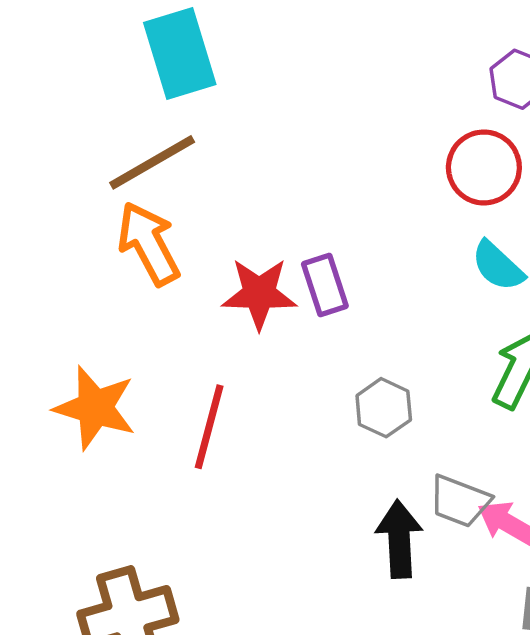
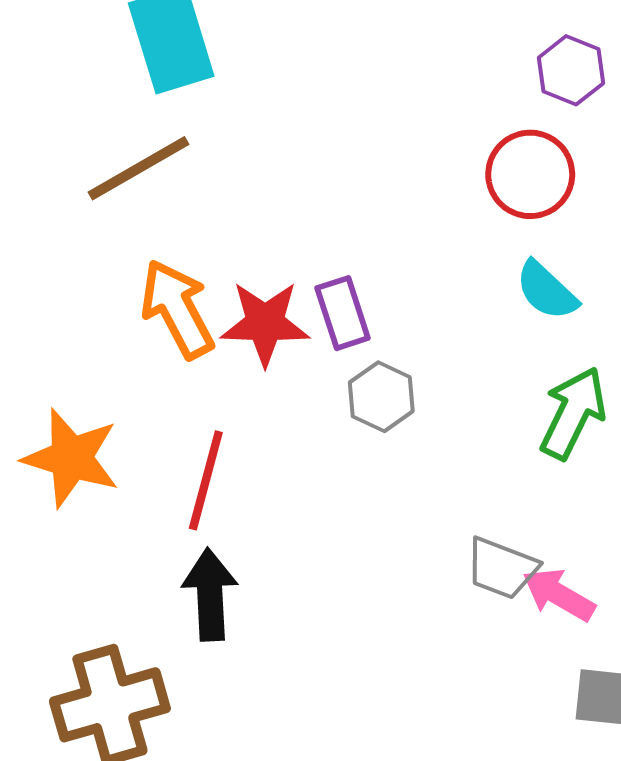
orange arrow: (149, 244) -> (177, 309), moved
gray hexagon: (384, 408) -> (381, 397), moved
black arrow: (399, 539) -> (210, 595), moved

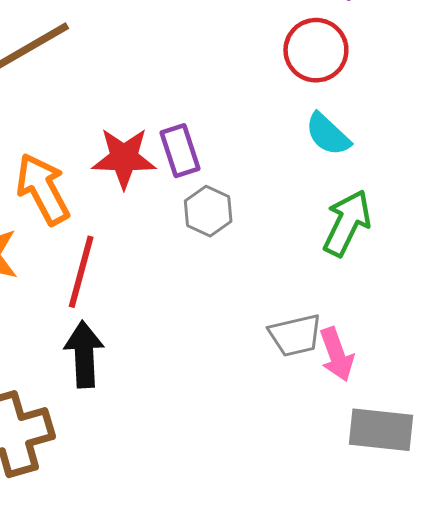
orange arrow: (177, 309) -> (43, 189), moved
gray trapezoid: (502, 568) -> (295, 335), turned -34
pink arrow: (559, 595) -> (337, 354), turned -140

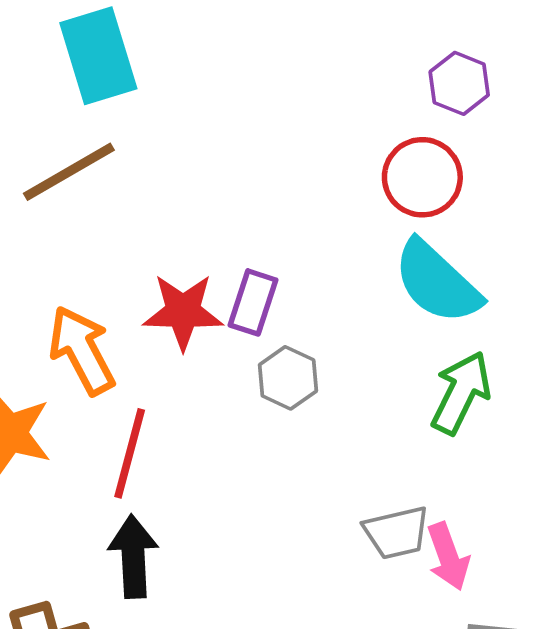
cyan semicircle: (328, 134) -> (437, 282), size x1.6
purple rectangle: (180, 151) -> (253, 302), turned 36

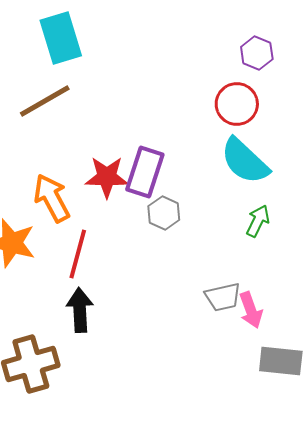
purple rectangle: (253, 302) -> (145, 172), size x1.4
green arrow: (461, 393) -> (258, 221), size x0.7

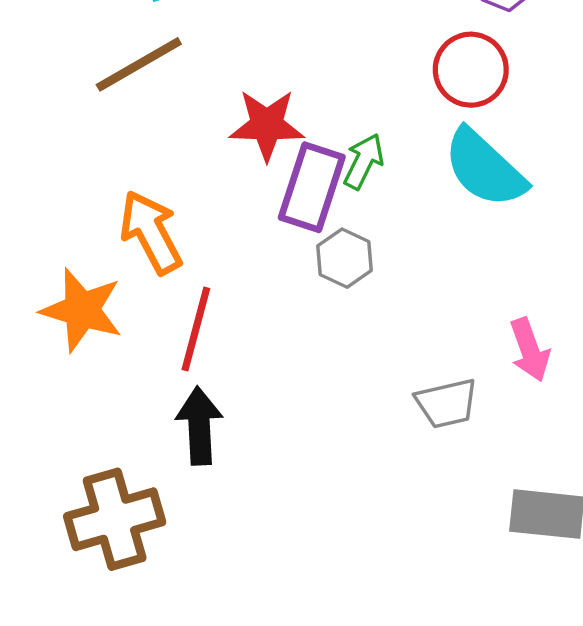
red star: (107, 177) -> (267, 125), moved
green arrow: (258, 221) -> (364, 161), moved
pink arrow: (251, 310) -> (530, 350), moved

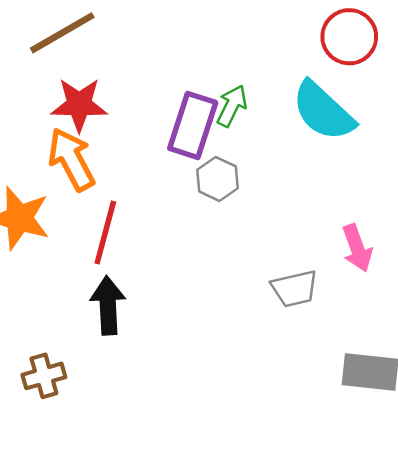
red circle: (471, 70) -> (349, 37), moved
red star: (267, 125) -> (79, 105), moved
brown cross: (115, 519) -> (44, 376), size x0.6

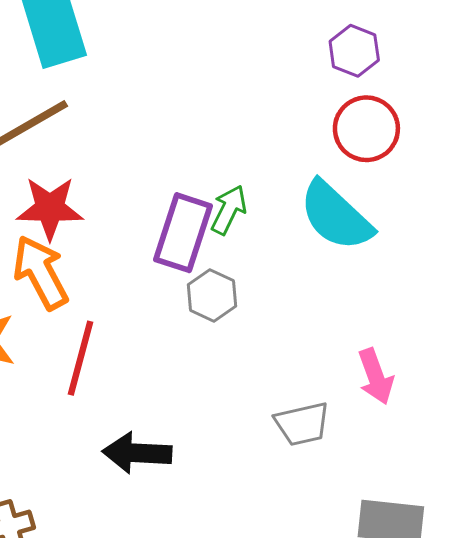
black arrow: (108, 305) -> (137, 453), moved, turned -84

